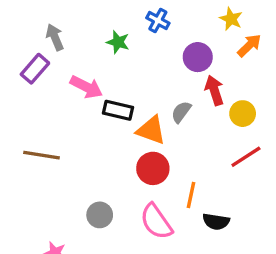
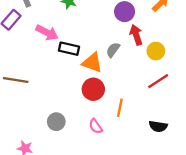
pink semicircle: (156, 222) -> (96, 126), size x0.6
black semicircle: (216, 222) -> (158, 126), moved

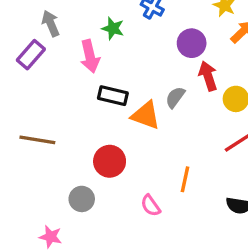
pink arrow: (47, 32) -> (90, 56), moved, turned 50
red circle: (93, 89) -> (110, 161), moved
gray circle: (56, 122) -> (82, 199), moved

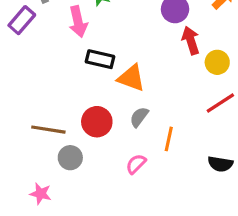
gray semicircle: (175, 97) -> (139, 117), moved
brown line: (37, 140) -> (48, 130), moved
pink semicircle: (151, 206) -> (136, 164), turned 80

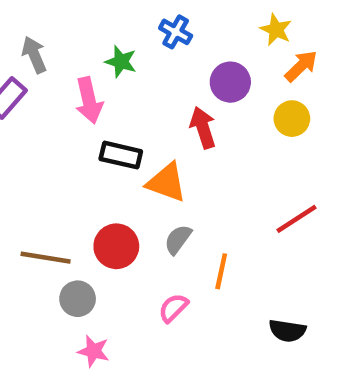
red arrow: (191, 40) -> (203, 128), moved
yellow circle: (217, 62) -> (292, 119), moved
black semicircle: (220, 164) -> (287, 331), moved
pink star: (41, 194) -> (94, 351), moved

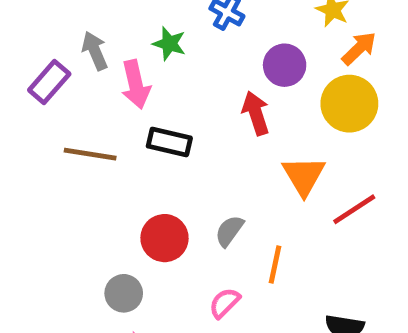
gray arrow: (34, 55) -> (95, 51), moved
yellow circle: (292, 119) -> (349, 104), size x1.5
orange triangle: (166, 182) -> (304, 176), moved, turned 39
brown line: (46, 258) -> (90, 154), moved

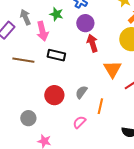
purple circle: (285, 65) -> (85, 23), moved
gray circle: (124, 293) -> (28, 118), moved

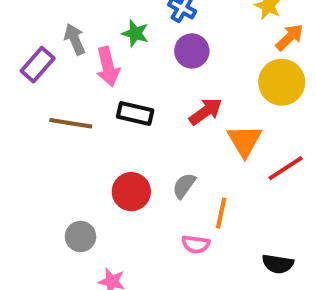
red arrow: (92, 43) -> (206, 112), moved, turned 72
pink semicircle: (79, 122) -> (196, 244), moved, turned -128

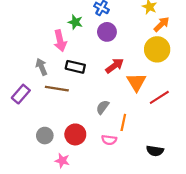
gray arrow: (75, 39) -> (42, 67), moved
purple rectangle: (38, 65) -> (21, 94), moved
brown line: (71, 123) -> (57, 89), moved
red circle: (131, 192) -> (75, 134), moved

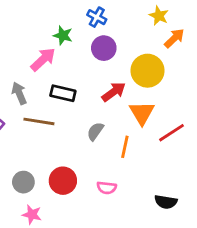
pink arrow: (60, 41) -> (43, 59), turned -120
yellow circle: (157, 49) -> (148, 71), moved
gray semicircle: (103, 107) -> (95, 131), moved
orange line: (123, 122) -> (125, 147), moved
pink star: (62, 161) -> (32, 215), moved

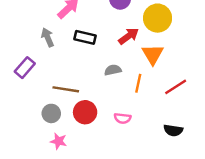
brown line: (39, 121) -> (66, 89), moved
gray semicircle: (95, 131) -> (113, 70), turned 42
red line: (171, 133) -> (176, 87), moved

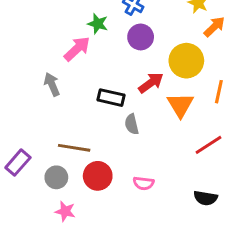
black rectangle: (85, 37) -> (111, 98), moved
purple rectangle: (25, 68) -> (18, 163), moved
gray semicircle: (113, 70) -> (132, 124), turned -91
orange line: (138, 83) -> (219, 92), moved

